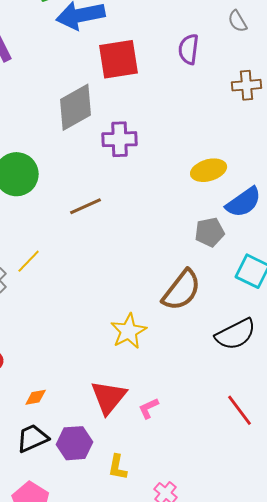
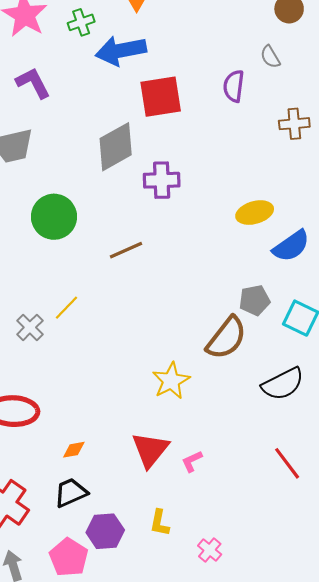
gray semicircle: (238, 21) -> (270, 57), moved
gray pentagon: (210, 232) -> (255, 300), moved
purple hexagon: (75, 443) -> (105, 531), moved

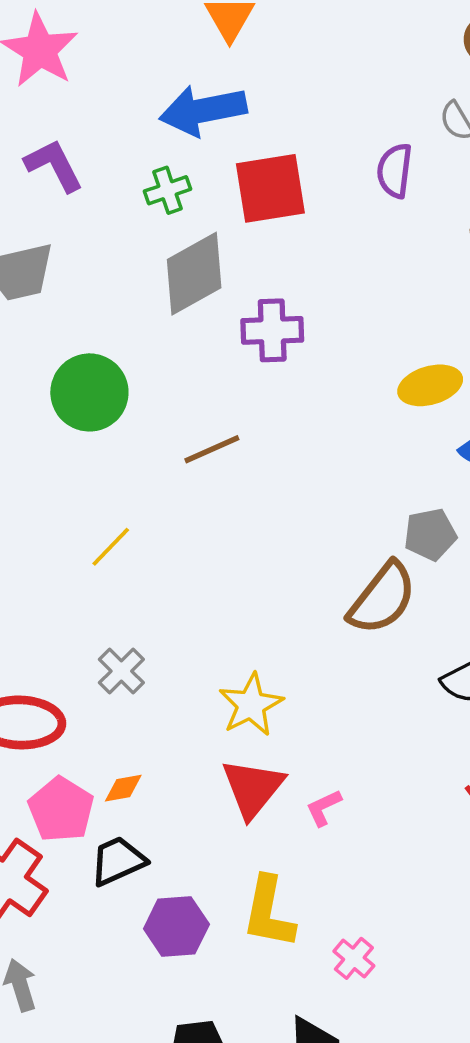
green cross: (81, 22) -> (168, 190), moved
gray cross: (30, 327) -> (121, 671), moved
yellow star: (171, 381) -> (251, 705), moved
yellow L-shape: (160, 523) -> (269, 912), size x1.6
pink pentagon: (69, 557) -> (61, 809), moved

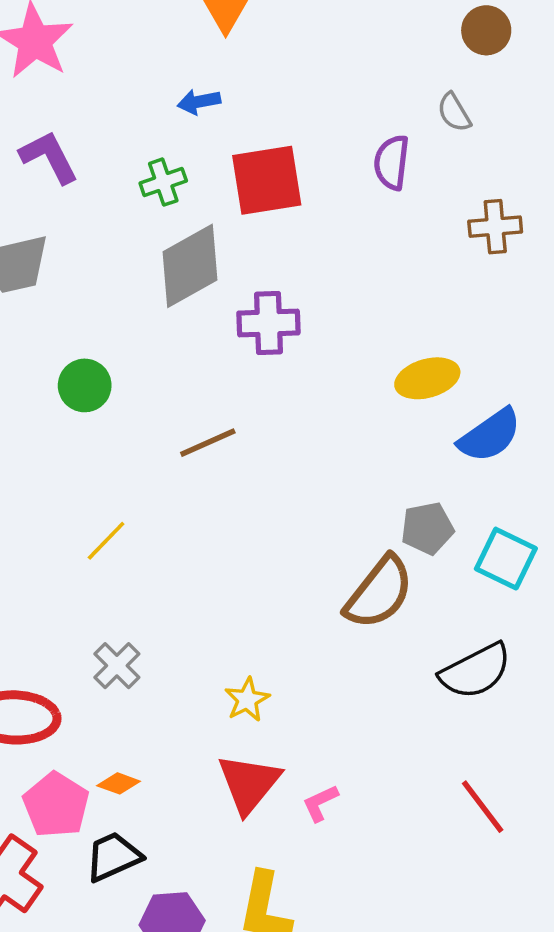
blue arrow: (203, 110) -> (199, 102), size x0.5
green circle: (89, 392) -> (85, 385), size x0.7
yellow star: (251, 705) -> (247, 700), size x0.7
orange diamond: (123, 788) -> (119, 783), turned 30

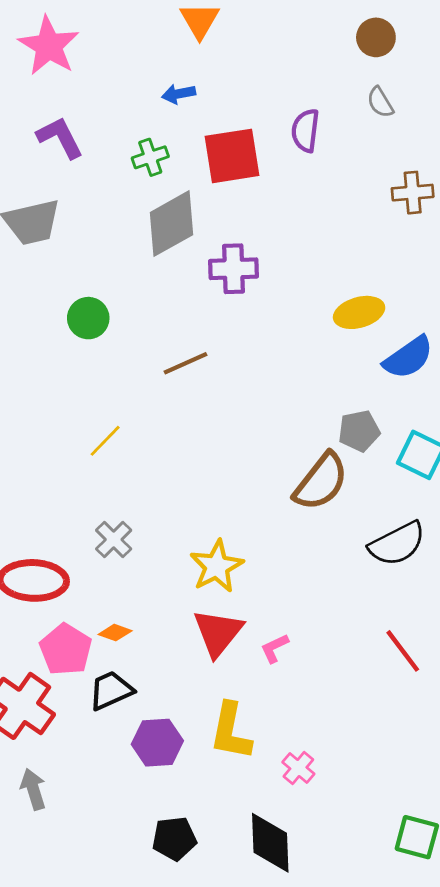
brown circle: (486, 30) -> (376, 37), moved
purple semicircle: (392, 162) -> (305, 131), moved
yellow star: (247, 700) -> (217, 566), size x1.5

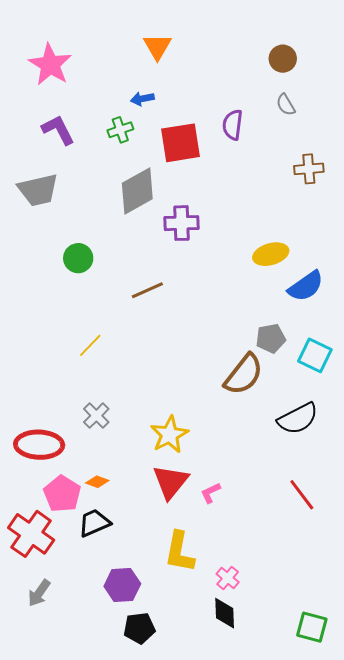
green cross: (150, 157) -> (120, 130), moved
purple hexagon: (157, 743) -> (122, 585), moved
gray arrow: (33, 789) -> (39, 593), turned -128
black diamond: (270, 843) -> (225, 613), moved, size x0.7

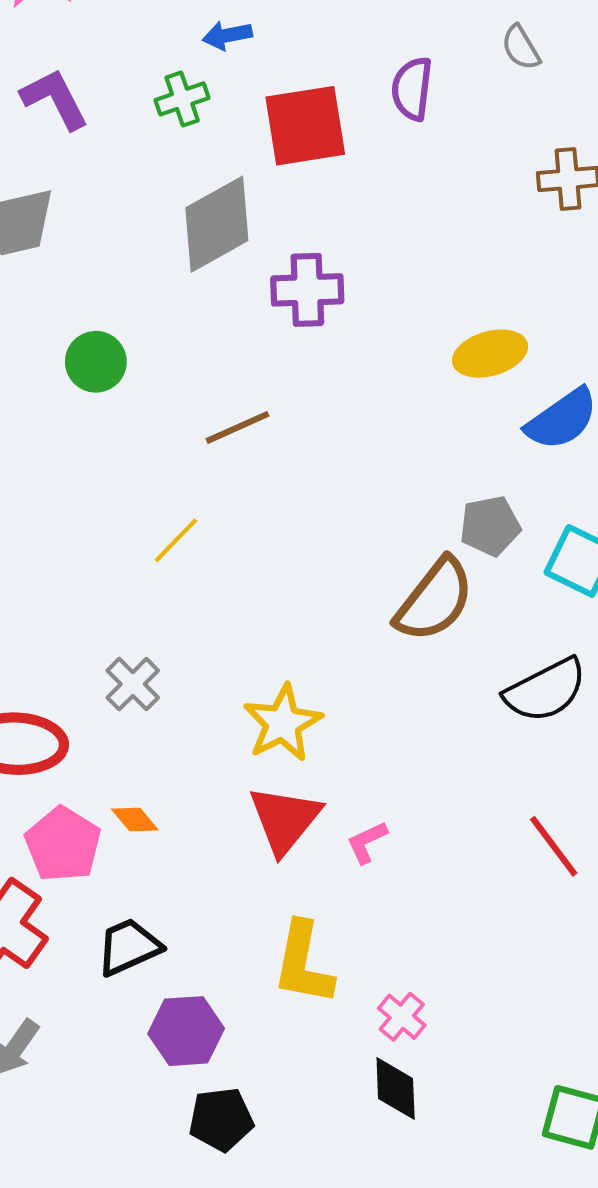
yellow line: (90, 345) -> (176, 540), moved
orange diamond: (97, 482) -> (135, 820), turned 30
black trapezoid: (94, 523) -> (129, 947), moved

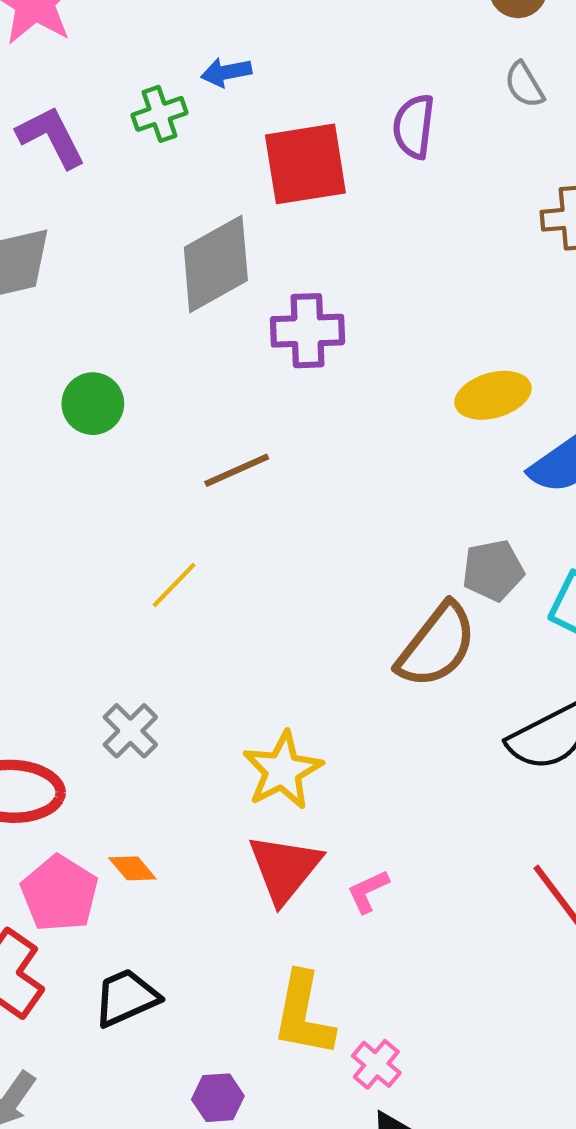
green cross: (182, 99) -> (160, 114), moved
pink cross: (402, 1017) -> (376, 1064), moved
purple hexagon: (186, 1031) -> (218, 1098), moved, size x0.7

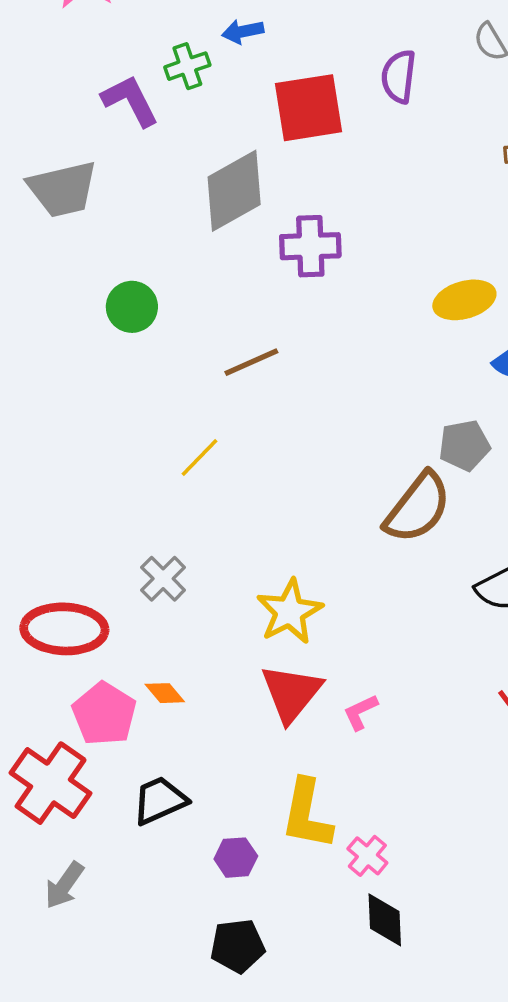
purple L-shape: (51, 137) -> (130, 101), moved
purple hexagon: (218, 1098) -> (236, 858), moved

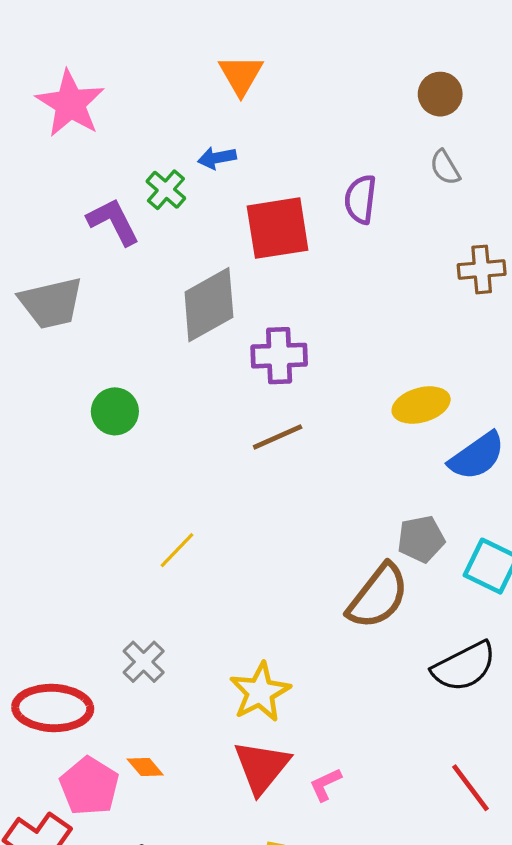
green cross: (187, 66) -> (166, 190), turned -30
brown line: (251, 362) -> (278, 437), moved

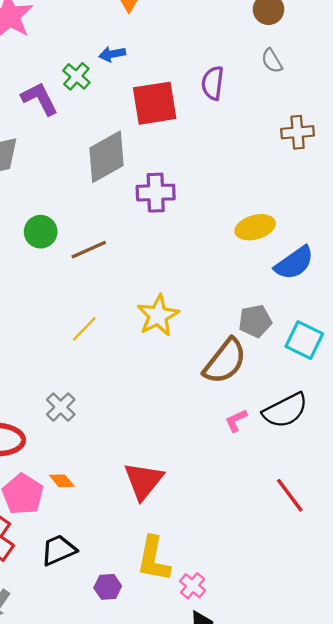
brown line: (278, 437) -> (89, 250), moved
yellow star: (260, 692) -> (158, 315), moved
pink L-shape: (325, 785) -> (236, 420), moved

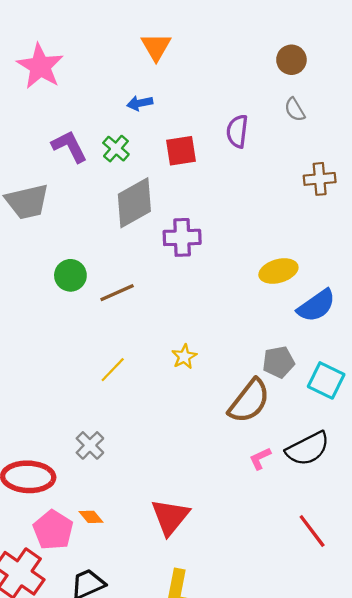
green cross: (76, 76) -> (116, 149), moved
red square: (155, 103) -> (181, 151), size x0.7
yellow star: (158, 315) -> (184, 357), size x0.6

